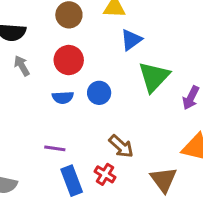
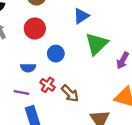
blue semicircle: (63, 97) -> (28, 68), moved
red cross: (105, 174) -> (48, 85), moved

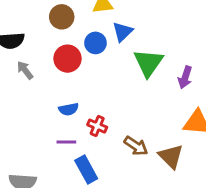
blue circle: (56, 54) -> (95, 43), moved
brown arrow: (70, 93) -> (136, 146), moved

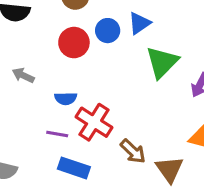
gray arrow: (25, 70) -> (23, 75), moved, turned -36
red cross: (97, 126) -> (94, 122), size x1.6
blue rectangle: (86, 169) -> (74, 168), turned -52

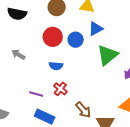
blue circle: (108, 31) -> (76, 40), moved
blue semicircle: (66, 98) -> (56, 66), moved
red cross: (94, 122) -> (60, 89), size x0.6

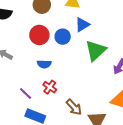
purple line: (36, 94) -> (26, 93), turned 32

